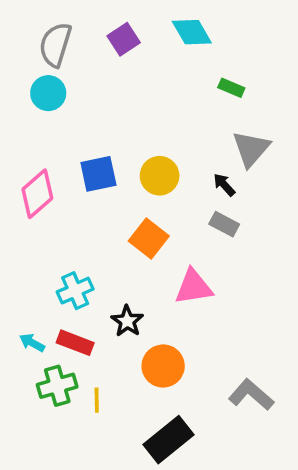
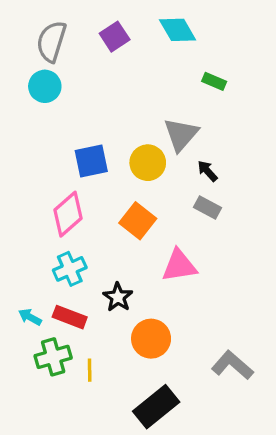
gray triangle: (251, 149) -> (181, 134), moved
pink diamond: (37, 194) -> (68, 214), moved

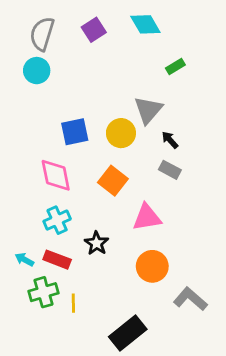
green rectangle: (214, 81) -> (175, 66), turned -54
pink diamond: (68, 214) -> (56, 175), turned -60
orange circle: (151, 339) -> (152, 266), moved

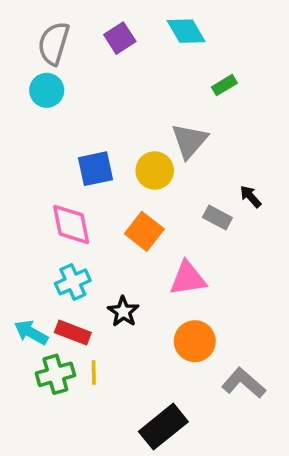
black arrow: (170, 140) -> (251, 197), moved
cyan arrow: (24, 260) -> (31, 332), size x1.4
yellow line: (73, 303) -> (94, 373), moved

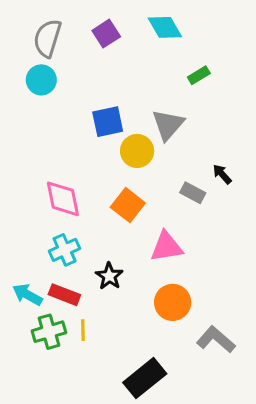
blue square: (95, 169) -> (108, 122), moved

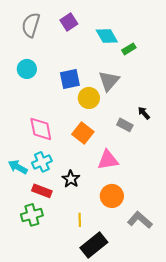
cyan diamond: (165, 27) -> (107, 36), moved
cyan circle: (41, 80) -> (27, 69), moved
cyan arrow: (27, 295) -> (18, 167), moved
yellow line: (83, 330) -> (80, 220), moved

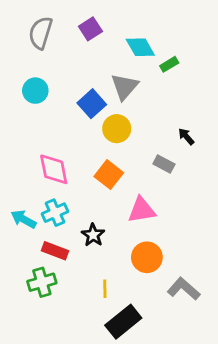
blue square: (70, 79) -> (92, 104), turned -30
gray triangle: (109, 81) -> (125, 87), moved
black arrow: (144, 113) -> (186, 137), moved

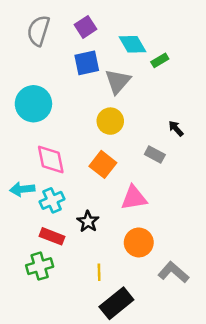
cyan circle: (35, 91) -> (33, 104), moved, size x1.5
blue square: (92, 104) -> (87, 63), moved, turned 30
cyan arrow: (23, 219) -> (22, 189), moved, turned -35

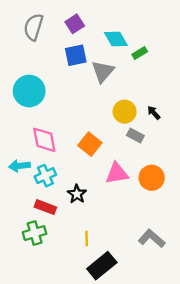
yellow circle: (110, 121) -> (125, 112), moved
orange circle: (139, 242) -> (152, 178), moved

